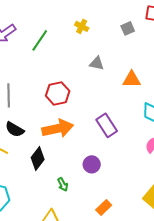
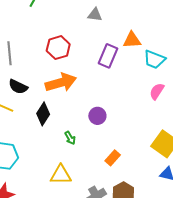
orange triangle: (132, 79) -> (132, 40), moved
purple rectangle: (107, 125) -> (108, 56), moved, turned 60

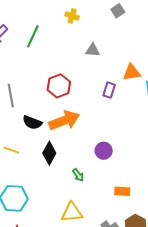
purple rectangle: (108, 56) -> (109, 90), size x0.7
black semicircle: (18, 87) -> (32, 122), moved
orange rectangle: (113, 158) -> (122, 191), turned 56

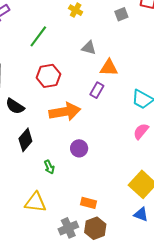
green line: (33, 36) -> (38, 36), moved
orange triangle: (132, 72) -> (109, 68), moved
orange arrow: (64, 120) -> (65, 112), moved
orange rectangle: (122, 191) -> (89, 203), moved

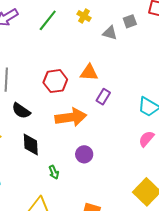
green line: (38, 36) -> (48, 20), moved
gray triangle: (89, 48) -> (110, 33), moved
orange triangle: (109, 68) -> (89, 72), moved
black diamond: (25, 140) -> (31, 145), turned -45

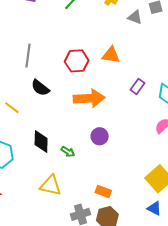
purple rectangle: (103, 97) -> (138, 86), moved
black diamond: (31, 145) -> (41, 142), moved
green arrow: (54, 172) -> (68, 152), turned -40

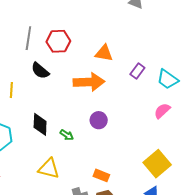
orange triangle: (111, 55) -> (104, 53), moved
red hexagon: (77, 61) -> (58, 41), moved
yellow line: (12, 108) -> (11, 90), turned 56

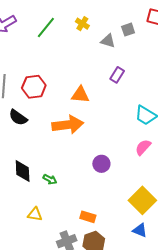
purple rectangle: (137, 71) -> (117, 75), moved
purple circle: (99, 120) -> (101, 164), moved
yellow triangle: (49, 168) -> (35, 214), size x0.7

